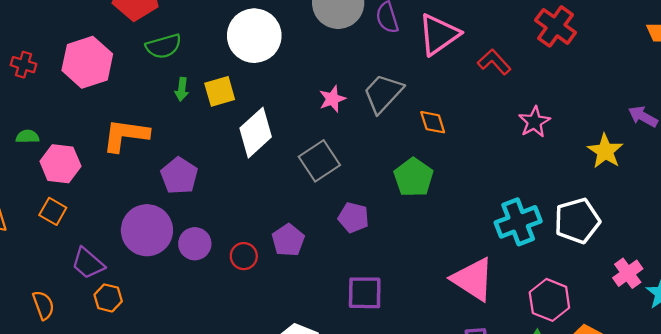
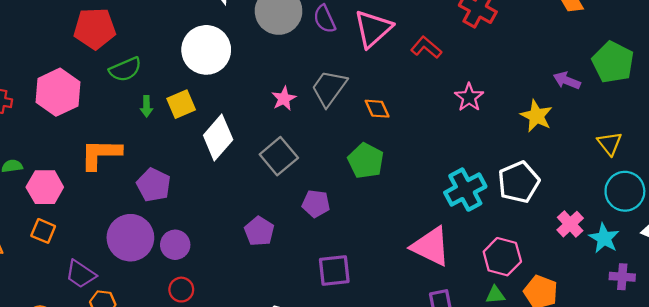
red circle: (244, 256) -> (181, 290), moved

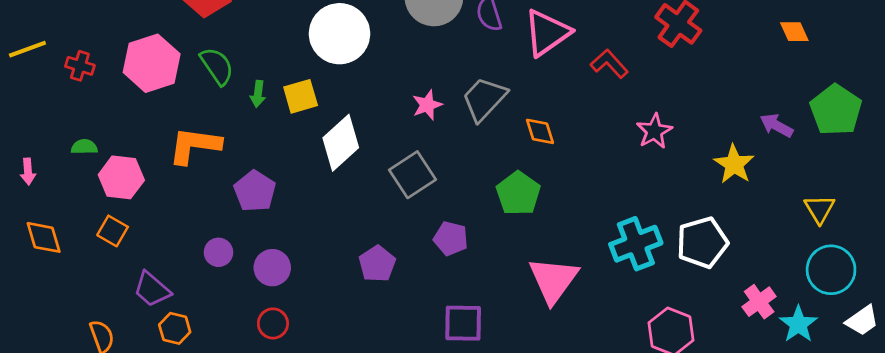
green semicircle: (125, 69) -> (217, 66), moved, turned -108
purple circle: (130, 238) -> (218, 252), size x0.5
pink triangle: (431, 246) -> (553, 280), moved, turned 33

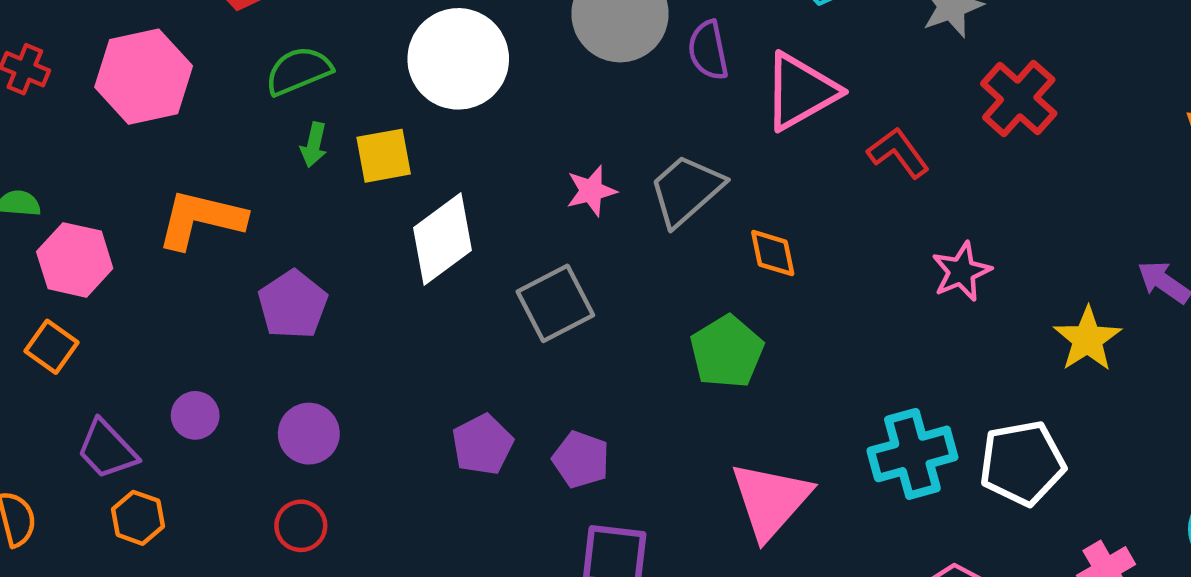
green semicircle: (217, 66) -> (299, 71), moved, turned -84
purple pentagon: (451, 238) -> (581, 460), moved
purple circle: (218, 252) -> (195, 415), moved

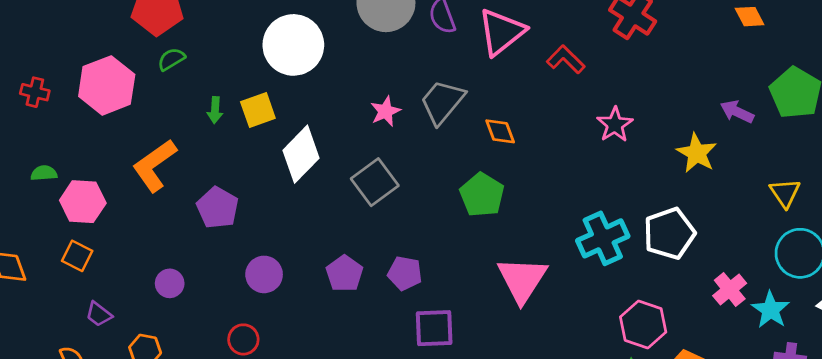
green semicircle: (299, 71) -> (171, 59), moved, size x0.7
orange L-shape: (201, 219) -> (154, 165), turned -40
purple circle: (309, 434) -> (264, 274), moved
purple trapezoid: (107, 450) -> (99, 314), moved, size x0.7

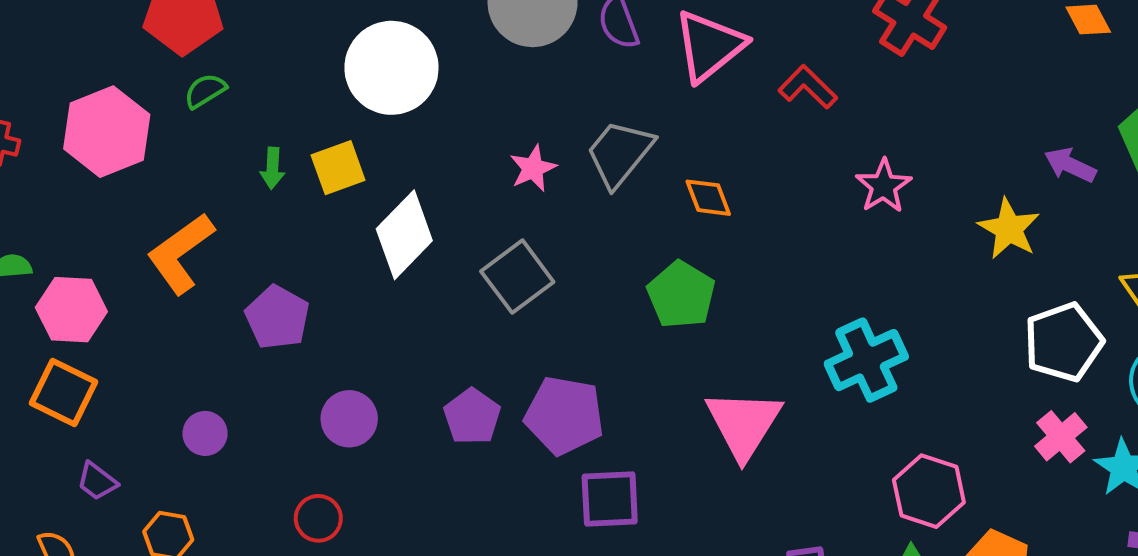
white pentagon: (669, 233) -> (1064, 342), moved
orange square: (77, 256) -> (63, 392), size x1.4
purple pentagon: (405, 273) -> (564, 415), size x1.5

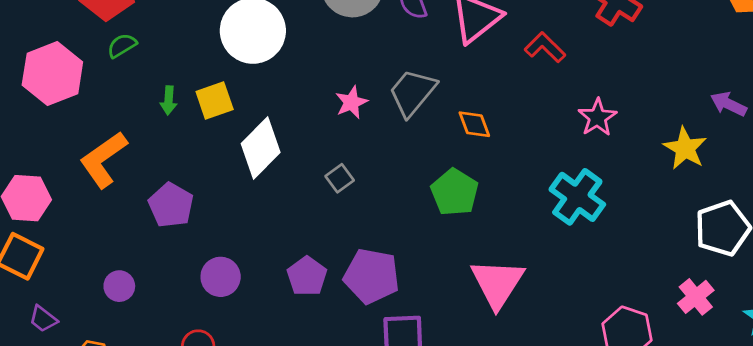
gray square: (517, 277) -> (340, 178), size x0.6
cyan cross: (866, 360) -> (577, 197), moved, turned -30
pink cross: (1061, 437) -> (696, 297), moved

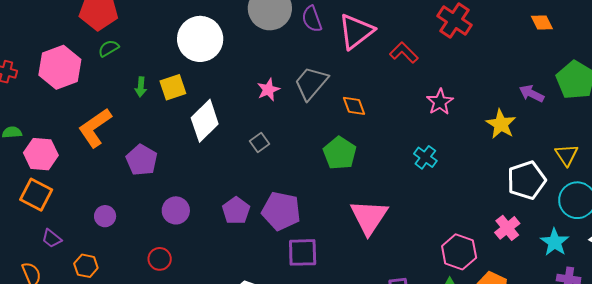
cyan cross: (577, 197) -> (425, 157), size x0.6

